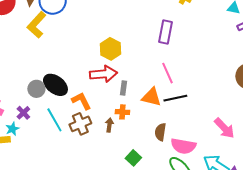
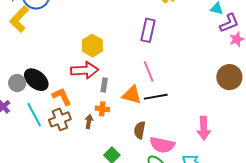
pink arrow: (224, 128) -> (204, 128), turned 40

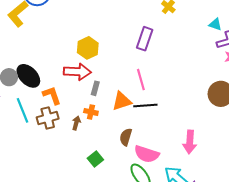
orange triangle: (132, 95) -> (122, 101), turned -40

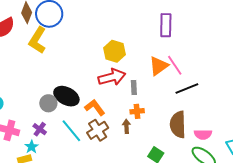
orange triangle: (122, 101) -> (159, 66), moved
brown semicircle: (126, 137) -> (178, 125), size x1.5
pink semicircle: (147, 154) -> (203, 134), size x0.7

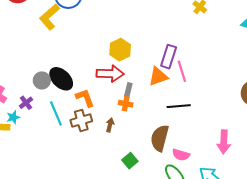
purple rectangle: (166, 25) -> (169, 57), moved
pink line: (175, 65) -> (182, 71), moved
orange cross: (137, 111) -> (126, 104), moved

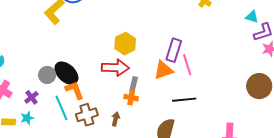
orange L-shape: (85, 98) -> (75, 90), moved
cyan star: (13, 117) -> (27, 118), moved

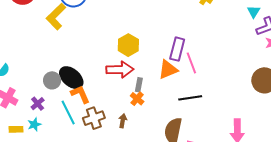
cyan triangle: (252, 17) -> (254, 12), turned 48
orange cross: (131, 98) -> (137, 99), turned 32

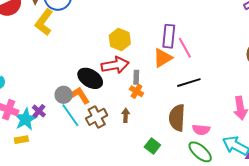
black ellipse: (71, 78) -> (90, 78), moved
gray circle: (52, 80) -> (64, 95), moved
cyan star: (34, 124) -> (26, 119), moved, size x1.6

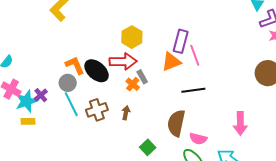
gray rectangle: (136, 77) -> (142, 77), turned -40
orange cross: (136, 91) -> (133, 84), moved
orange L-shape: (80, 95) -> (75, 65), moved
yellow rectangle: (21, 140) -> (28, 121), moved

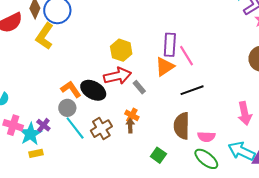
orange cross: (133, 84) -> (132, 115), moved

